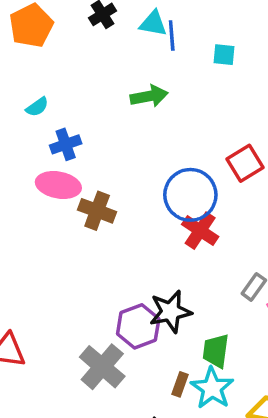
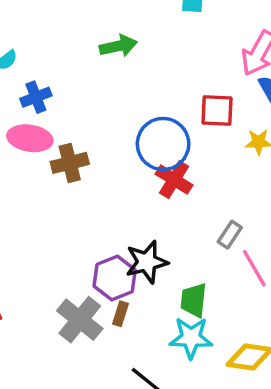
red square: (245, 163) -> (217, 110), turned 36
brown cross: (97, 211) -> (70, 163), turned -33
brown rectangle: (180, 384) -> (121, 314), moved
cyan star: (212, 388) -> (191, 338), turned -30

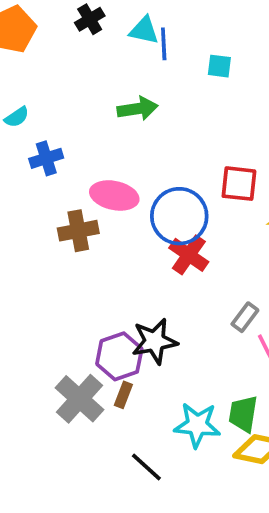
pink ellipse: (30, 138) -> (114, 195), moved
green trapezoid: (194, 300) -> (243, 414), moved

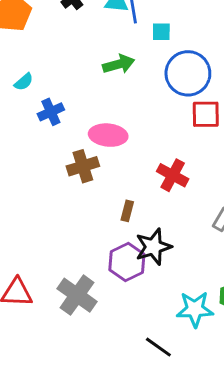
cyan square: (219, 66) -> (161, 32), moved
blue circle: (179, 216) -> (188, 73), moved
brown rectangle: (123, 395) -> (127, 211), moved
gray cross: (79, 399) -> (77, 295), moved

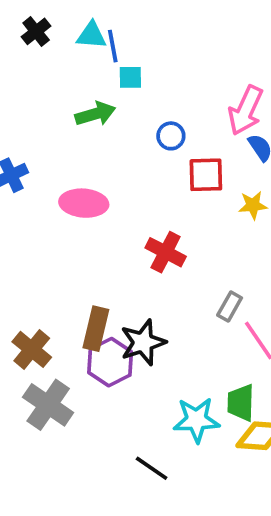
cyan square: (161, 32) -> (130, 77), moved
blue circle: (188, 73) -> (171, 136), moved, size x0.5
brown cross: (83, 166) -> (32, 349), moved, turned -32
brown rectangle: (127, 211) -> (96, 329), moved, size x1.6

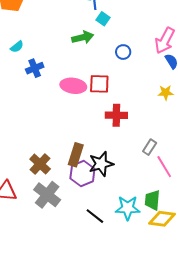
cyan square: (130, 77) -> (103, 19), turned 32
red square: (206, 175) -> (99, 84), moved
red cross: (166, 252) -> (116, 115), turned -30
black line: (152, 468) -> (95, 216), moved

